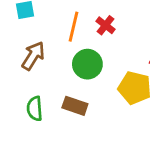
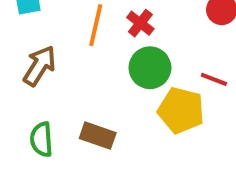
green circle: (87, 64) -> (150, 68), moved

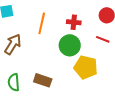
red cross: (140, 23) -> (74, 22), moved, turned -32
red line: (214, 79) -> (103, 39), moved

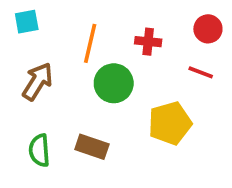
green circle: (70, 45) -> (114, 83), moved
yellow pentagon: (86, 67) -> (170, 123), turned -30

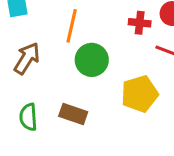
red cross: (148, 42) -> (140, 23), moved

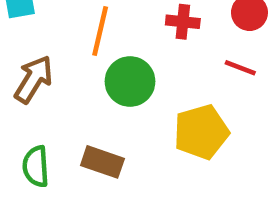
red cross: (140, 23) -> (183, 22), moved

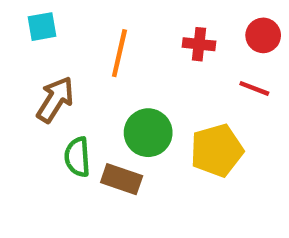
green circle: (130, 81) -> (148, 133), moved
green semicircle: (36, 166) -> (77, 157), moved

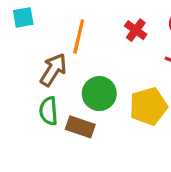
red cross: (199, 44) -> (136, 30), turned 30
brown arrow: (55, 100) -> (53, 70), moved

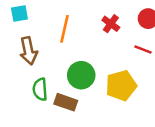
brown arrow: (53, 70) -> (28, 51), moved, turned 136

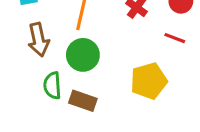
green circle: (81, 75) -> (83, 55), moved

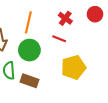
red line: (175, 38) -> (59, 39), moved

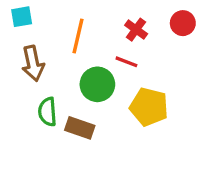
green circle: (29, 50) -> (97, 84), moved
yellow pentagon: (73, 67) -> (149, 107), turned 30

